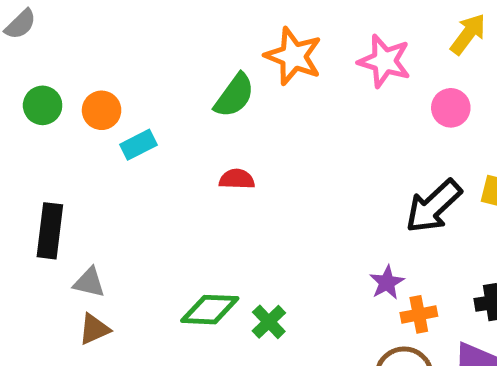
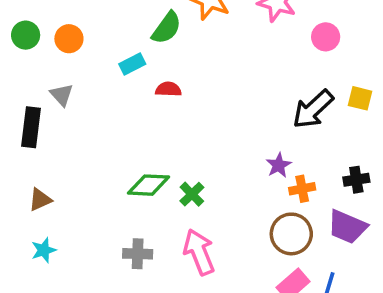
cyan rectangle: (138, 145) -> (132, 64), moved
gray triangle: (89, 282) -> (62, 95), moved, turned 35
brown triangle: (94, 329) -> (40, 200), moved

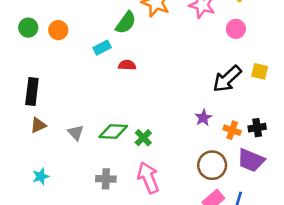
gray triangle: (62, 95) -> (76, 133), moved
orange cross: (302, 189) -> (232, 130), moved, turned 30
brown triangle: (40, 200) -> (38, 125), moved

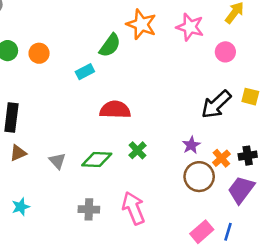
red semicircle: (127, 65) -> (115, 110), moved, size x1.6
orange cross: (232, 130) -> (221, 158), turned 30
green cross: (143, 138) -> (137, 150), moved
purple trapezoid: (251, 160) -> (241, 190), turned 104
brown circle: (212, 165) -> (199, 177), moved

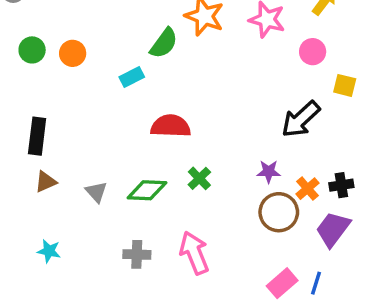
yellow square: (250, 97) -> (345, 85), moved
purple star: (191, 145) -> (269, 172), turned 30
cyan star: (21, 207) -> (49, 251), turned 30

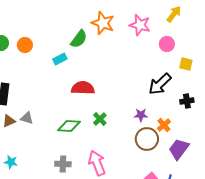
black cross: (341, 185) -> (187, 101), moved
gray triangle: (96, 192) -> (27, 118), moved, turned -32

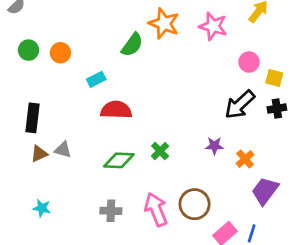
pink circle: (167, 44) -> (249, 62), moved
cyan rectangle: (60, 59) -> (96, 79), moved
red semicircle: (83, 88) -> (116, 110), moved
black cross: (187, 101) -> (277, 109), moved
brown circle: (147, 139) -> (195, 204), moved

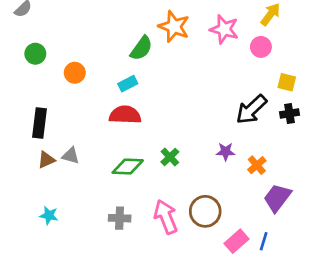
orange circle: (60, 53) -> (75, 73), moved
pink circle: (249, 62) -> (261, 47), moved
cyan rectangle: (96, 79) -> (128, 84), moved

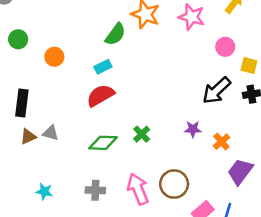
pink circle: (261, 47) -> (225, 47), moved
red semicircle: (125, 115) -> (100, 95), turned -32
cyan star: (49, 215) -> (44, 191), moved

